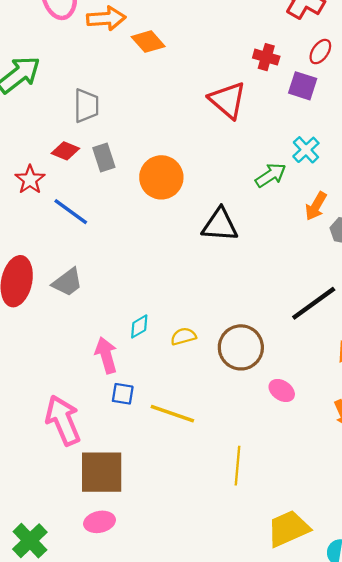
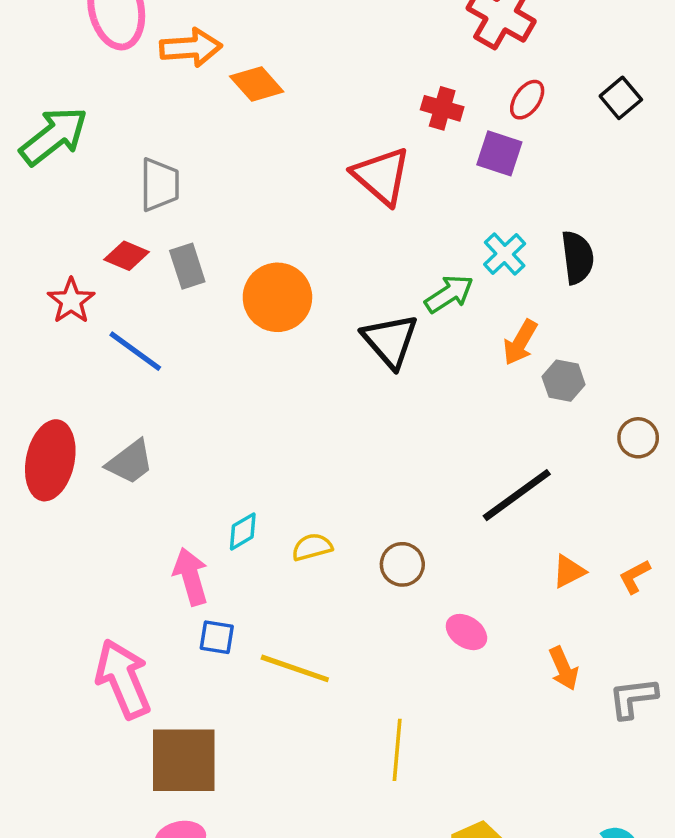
black triangle: (220, 225) -> (390, 341), moved, turned 45
brown circle: (241, 347) -> (402, 564), size x0.6

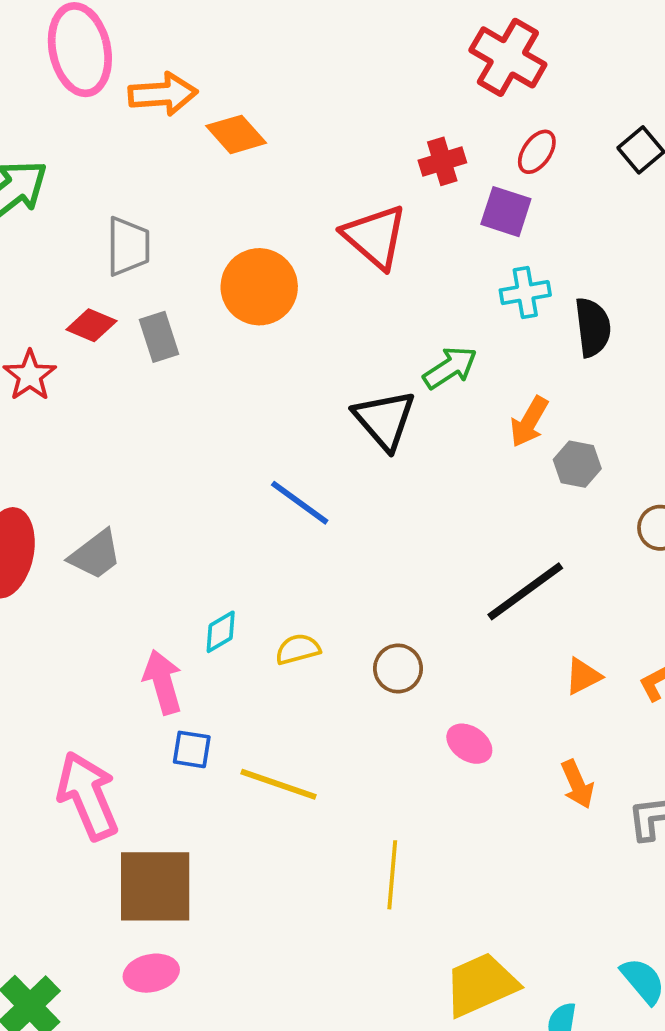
red cross: (442, 108) -> (442, 161), turned -33
cyan cross: (505, 254) -> (525, 293), moved, turned 33
orange circle: (277, 297) -> (259, 287), moved
blue line: (135, 351) -> (300, 503), moved

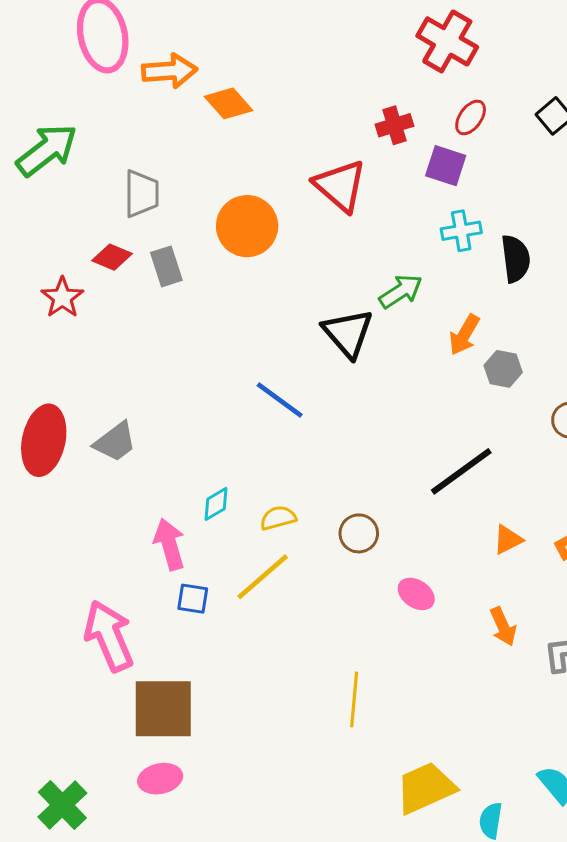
yellow line: (278, 784) -> (263, 577), moved, turned -60

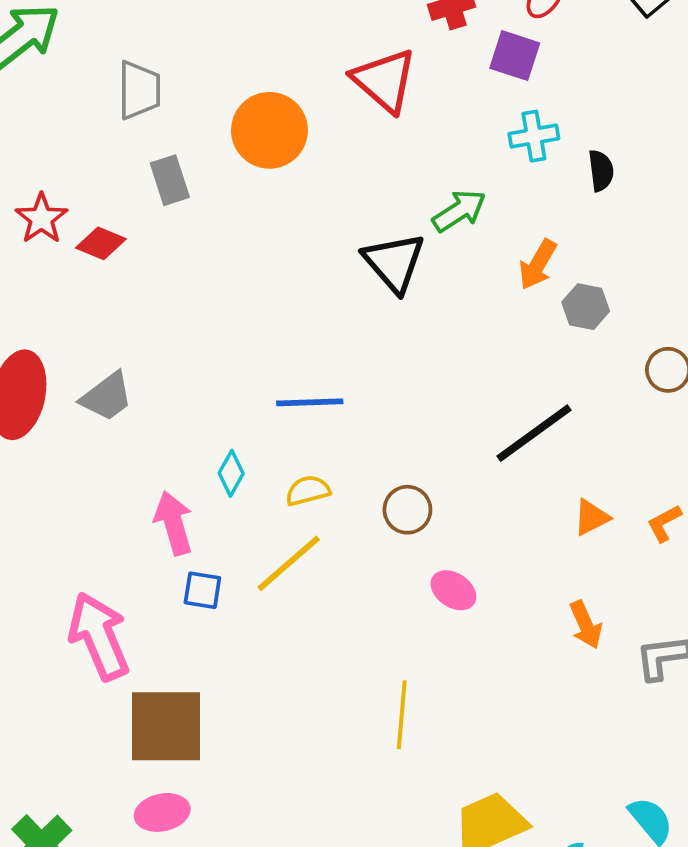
red diamond: (112, 257) -> (101, 243), moved
black semicircle: (516, 259) -> (601, 171), size x0.7
blue line: (280, 400) -> (310, 402), moved, turned -38
cyan diamond: (216, 504) -> (231, 473), turned -30
pink ellipse: (416, 594) -> (453, 590), moved

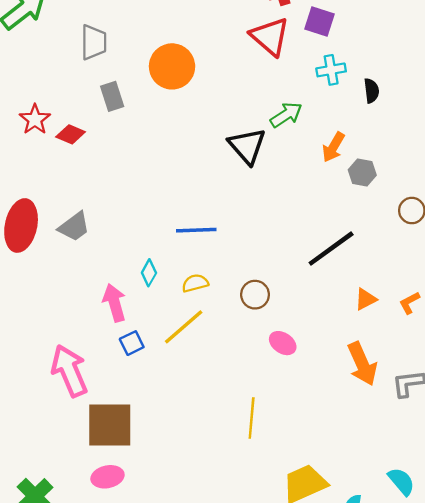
red triangle: (384, 81) -> (270, 36), moved
blue square: (202, 590) -> (132, 343), turned -35
orange arrow: (586, 625) -> (362, 364), size x1.5

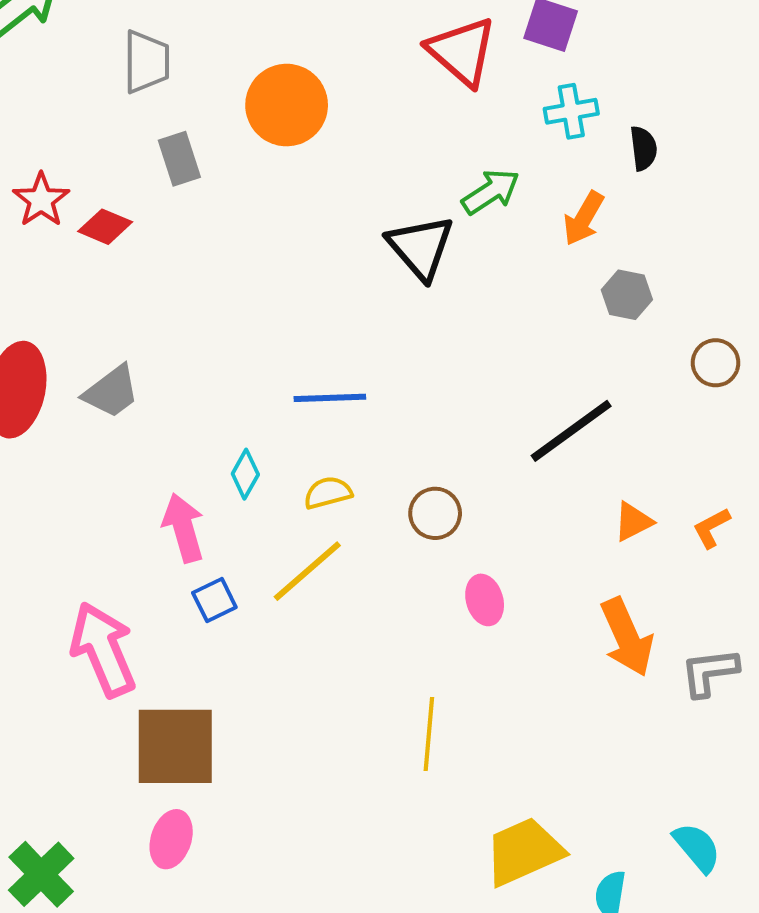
orange arrow: (333, 147) -> (584, 218), moved
pink ellipse: (283, 343) -> (485, 600), turned 40
pink ellipse: (107, 477) -> (171, 839), turned -60

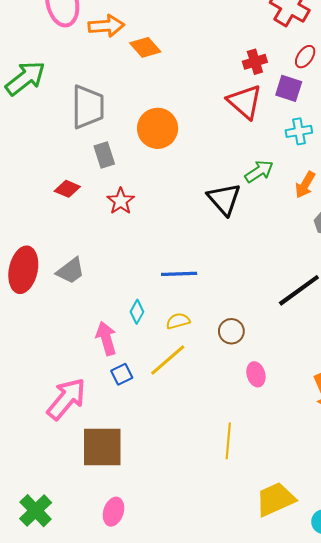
gray trapezoid: (146, 62) -> (88, 107), size x1.4
red star: (41, 200) -> (121, 201), moved
pink arrow: (103, 649) -> (66, 399), turned 63
pink ellipse: (171, 839) -> (113, 512), moved

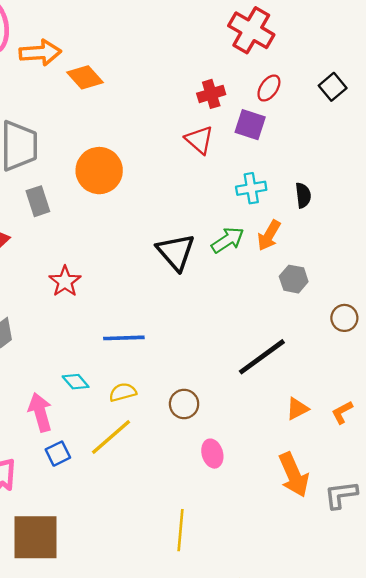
red triangle: (245, 102) -> (199, 140), size x0.7
cyan cross: (299, 131) -> (251, 188), moved
green arrow: (259, 171) -> (228, 240), moved
red star: (121, 201) -> (65, 281), moved
cyan diamond: (137, 312) -> (76, 382), turned -70

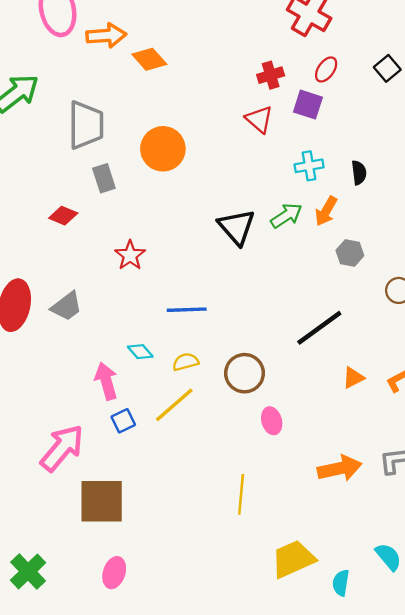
brown circle: (184, 404) -> (244, 373), size x1.4
orange arrow: (294, 475) -> (340, 468), moved, turned -78

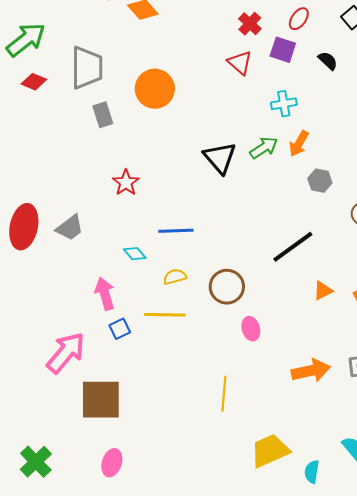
red cross: (271, 75) -> (250, 24), turned -30
black semicircle: (359, 173) -> (328, 61), moved, turned -40
red diamond: (63, 216) -> (34, 82), moved
cyan diamond: (140, 352) -> (135, 254), moved
yellow line: (174, 405) -> (165, 315), turned 42

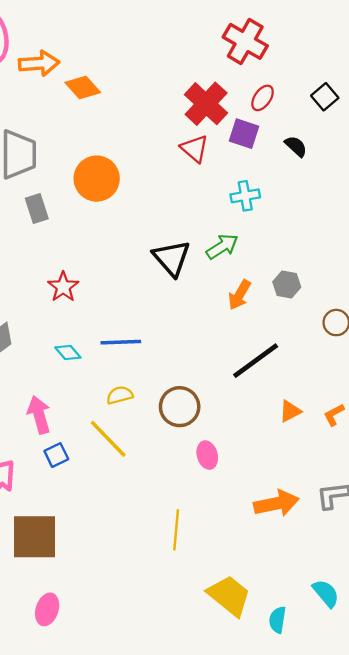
red cross: (250, 24) -> (206, 104), size x1.6
orange arrow: (299, 144) -> (239, 295), moved
cyan diamond: (135, 254) -> (68, 353), moved
yellow line: (165, 315) -> (108, 439), turned 45
yellow trapezoid: (270, 451) -> (229, 596), turned 63

